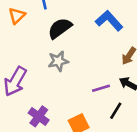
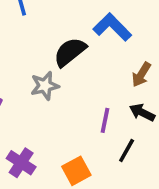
black semicircle: (60, 28) -> (70, 52), moved
purple line: (101, 88) -> (105, 120), turned -60

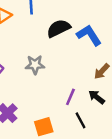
black semicircle: (70, 52) -> (59, 28), moved
black line: (127, 150) -> (81, 120), turned -70

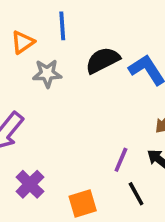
gray star: (35, 65) -> (47, 73), moved

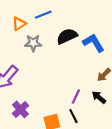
blue line: (62, 26) -> (43, 15), turned 70
black line: (136, 194) -> (73, 116), moved

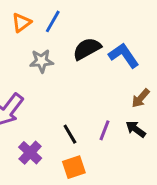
blue line: (43, 15) -> (53, 21), turned -35
orange triangle: (19, 24) -> (21, 23), moved
black line: (73, 116) -> (70, 134), moved

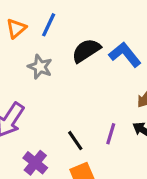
gray star: (41, 61) -> (40, 67), turned 30

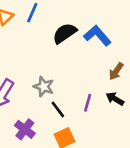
gray star: (40, 67) -> (44, 87), moved

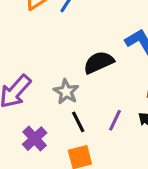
black semicircle: (65, 33) -> (99, 62), moved

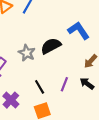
gray star: (66, 92) -> (27, 53), moved

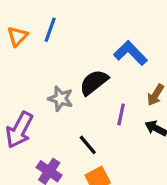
purple line: (64, 84) -> (121, 114), moved

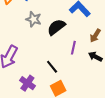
gray star: (61, 99) -> (33, 19), moved

